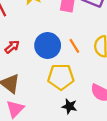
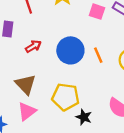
yellow pentagon: (61, 77) -> (66, 97), moved

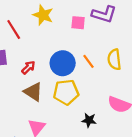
brown triangle: (26, 84) -> (33, 92), moved
yellow pentagon: (66, 97) -> (66, 92), moved

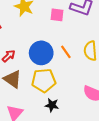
black star: (89, 120) -> (52, 105), moved

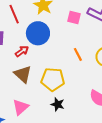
blue circle: (41, 53) -> (38, 33), moved

